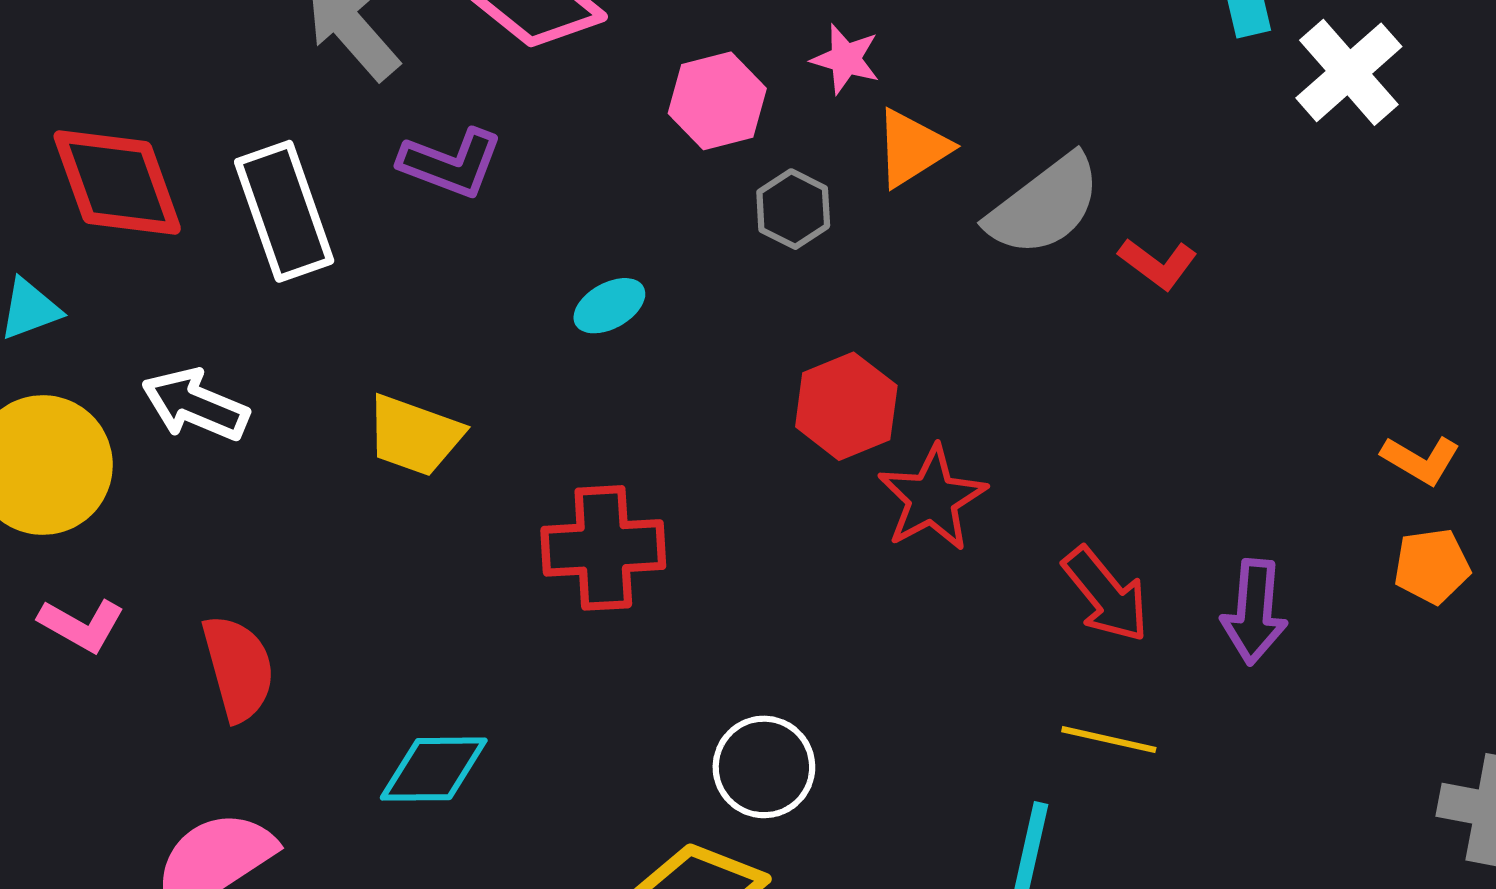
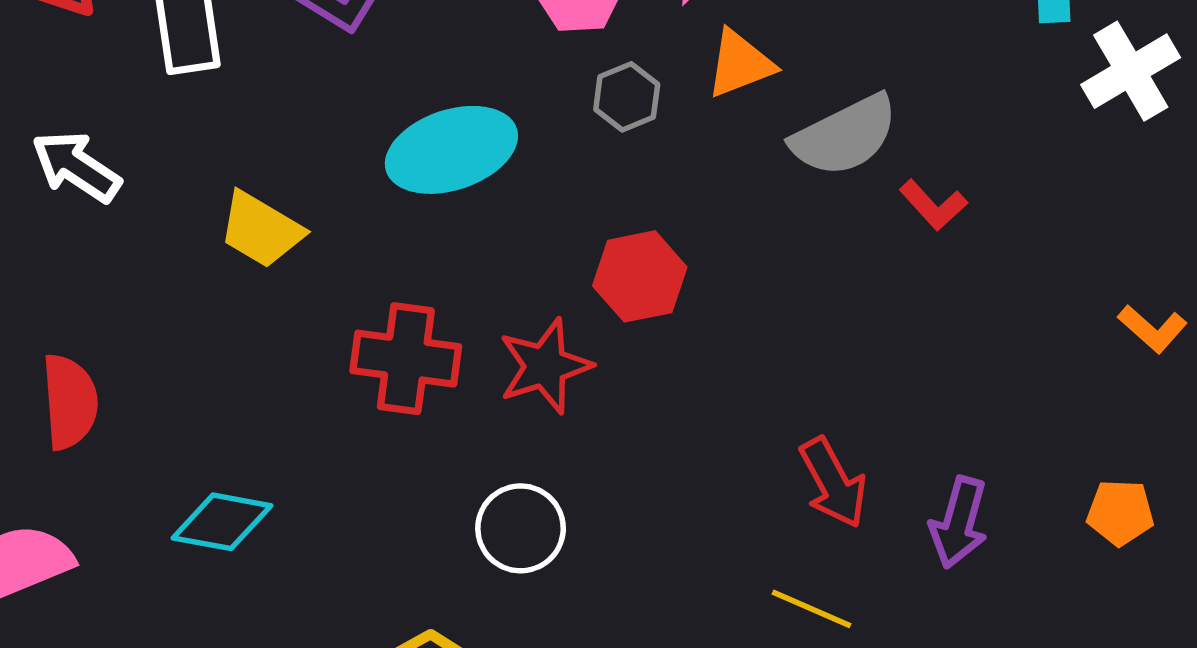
cyan ellipse: (609, 306) -> (451, 150), size x2.0
orange L-shape: (1421, 460) -> (1152, 329), moved
red star: (932, 498) -> (545, 366), moved
white circle: (764, 767) -> (521, 528), moved

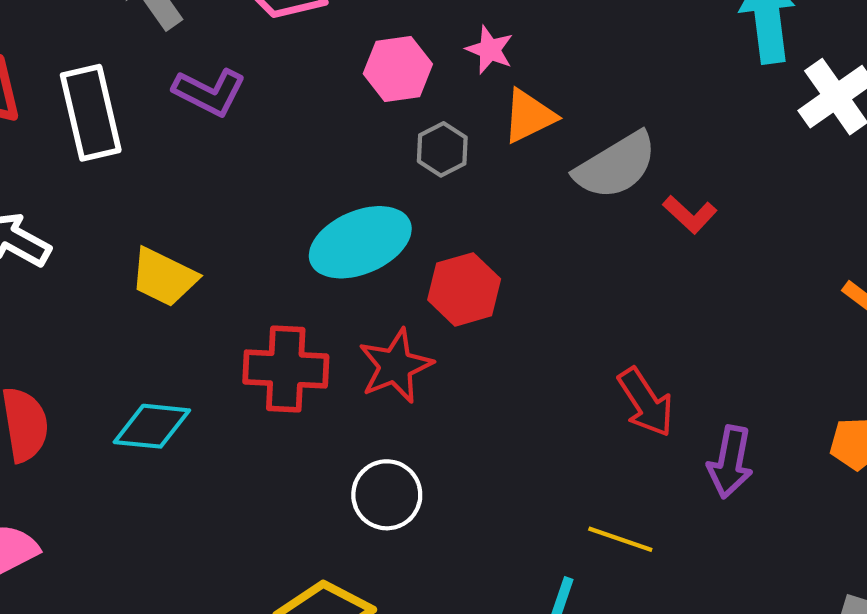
cyan ellipse: (451, 150) -> (360, 242), moved
red arrow: (833, 483) -> (646, 402), moved
cyan diamond: (222, 522) -> (152, 426), moved

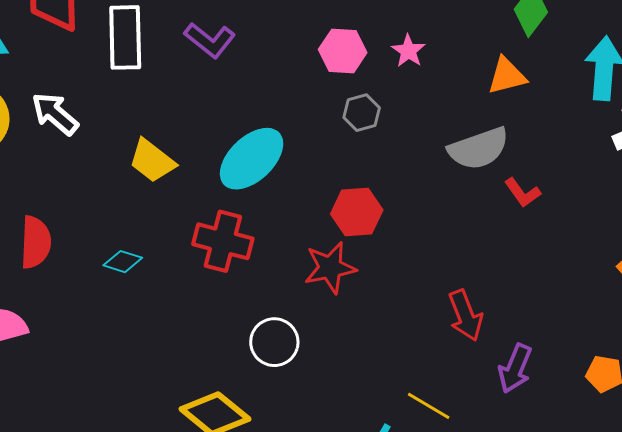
orange triangle: (529, 116) -> (507, 76), moved
cyan ellipse: (360, 242) -> (252, 159), moved, turned -32
red star: (395, 366) -> (330, 268), moved
cyan diamond: (152, 426) -> (123, 262), size x0.7

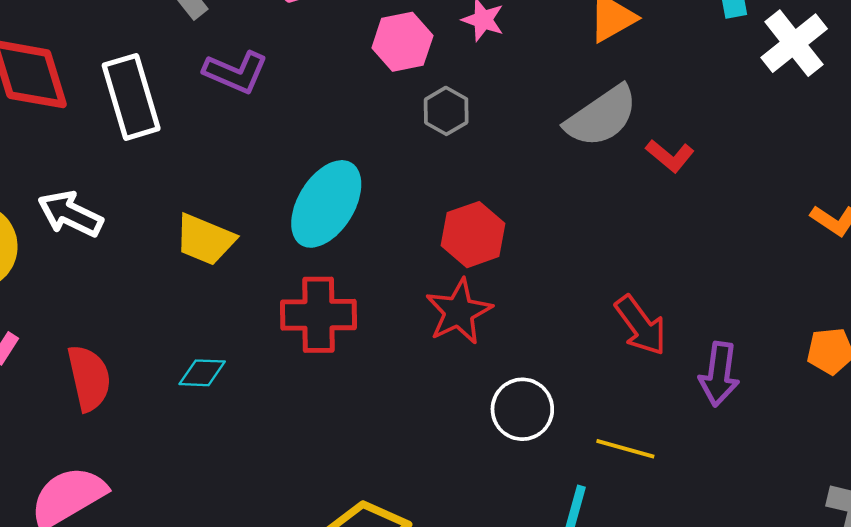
white circle: (274, 342) -> (522, 409), moved

